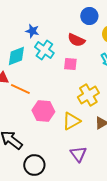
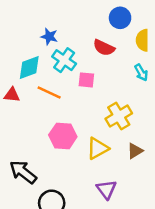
pink square: (70, 64) -> (86, 80), moved
orange line: (20, 89) -> (49, 92), moved

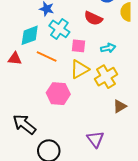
cyan arrow: (141, 73) -> (108, 48), moved, turned -72
yellow triangle: (98, 148) -> (79, 69), moved

